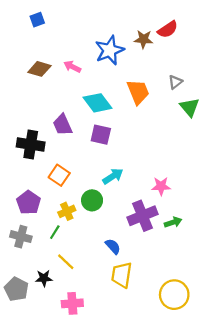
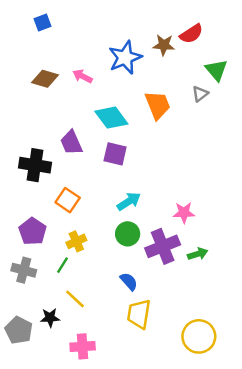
green triangle: (190, 107) -> (216, 70), moved
green circle: (92, 200) -> (128, 234), moved

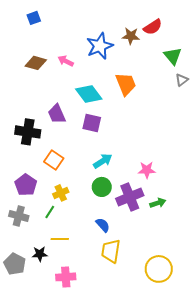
gray triangle: (200, 94) -> (182, 80), moved
yellow line: (75, 299) -> (60, 239), turned -42

